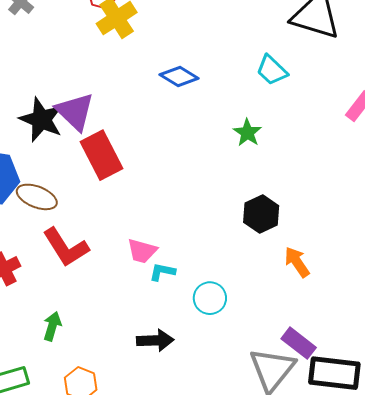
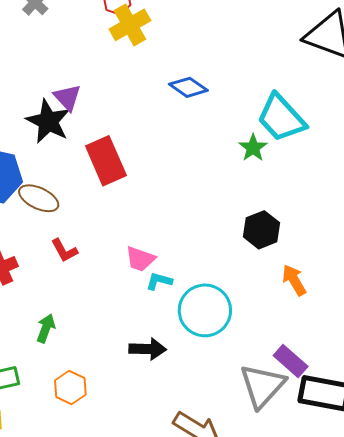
cyan trapezoid: (272, 70) -> (281, 118), moved, size x1.6
purple triangle: (75, 112) -> (67, 97), moved, size x0.7
red L-shape: (66, 247) -> (64, 250), size x0.6
cyan circle: (210, 298) -> (205, 310), size x1.6

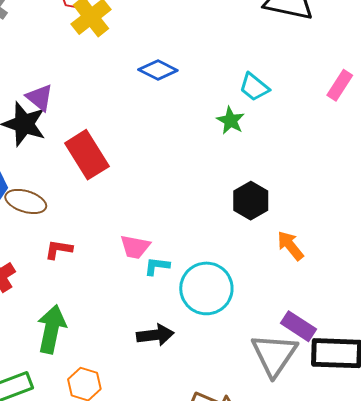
cyan trapezoid: (281, 118) -> (254, 87), size x0.6
red L-shape: (64, 250) -> (59, 249), turned 136
green arrow: (46, 328) -> (52, 329), size x1.6

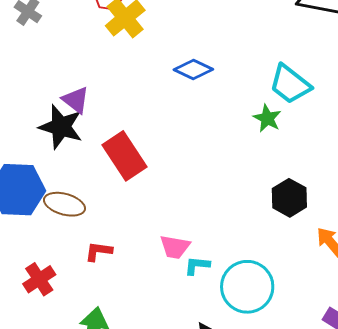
cyan trapezoid: (254, 87) -> (290, 84), size x1.4

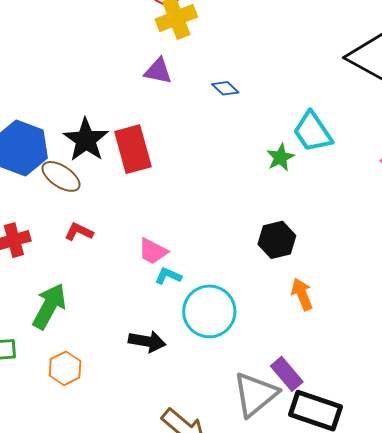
blue diamond: (193, 70) -> (225, 88), size x0.7
purple triangle: (76, 100) -> (158, 71), moved, turned -44
black star: (61, 127) -> (86, 140), moved

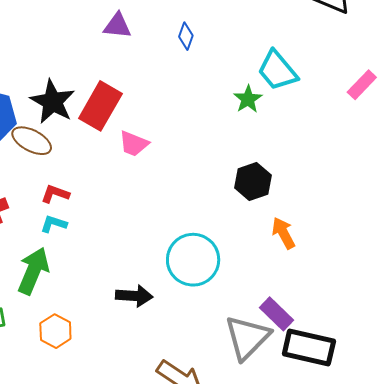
blue diamond: (225, 88) -> (186, 36), turned 72
red rectangle: (133, 149) -> (100, 106), turned 51
pink trapezoid: (153, 251) -> (134, 144), moved
cyan L-shape: (168, 276) -> (54, 224), moved

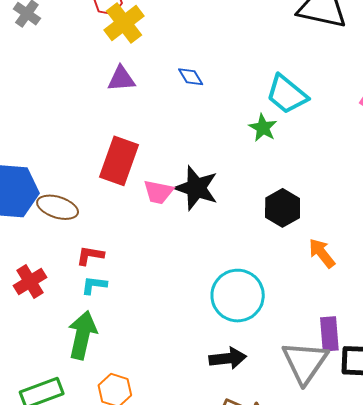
blue diamond: (186, 36) -> (191, 77), turned -40
black star: (53, 102) -> (196, 188), moved
black arrow: (134, 296) -> (228, 358), moved
purple rectangle: (276, 314) -> (329, 334), turned 52

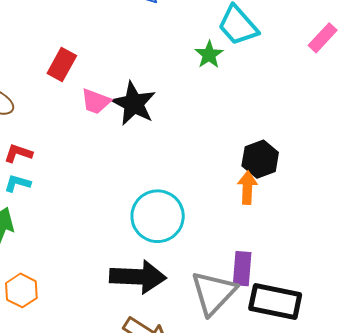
red rectangle: (119, 161) -> (62, 64), size x0.7
black hexagon: (283, 208) -> (260, 159), moved
orange arrow: (322, 253) -> (247, 188), turned 32
black arrow: (228, 358) -> (138, 277), size x1.5

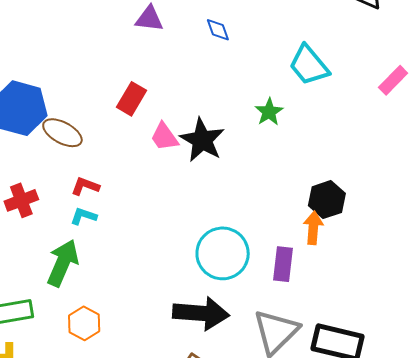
green star: (209, 55) -> (269, 112), moved
pink trapezoid: (96, 101) -> (164, 137), turned 32
purple rectangle: (242, 269) -> (283, 264), moved

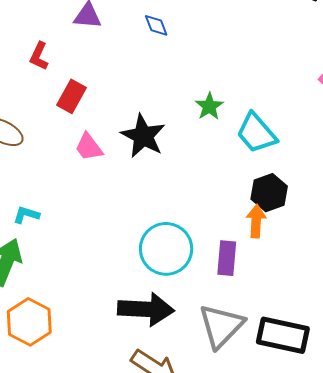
cyan trapezoid: (309, 65) -> (256, 133), moved
pink trapezoid: (164, 137) -> (89, 147), moved
red L-shape: (85, 186) -> (39, 56), moved, turned -84
orange hexagon: (84, 323) -> (29, 322), size x1.4

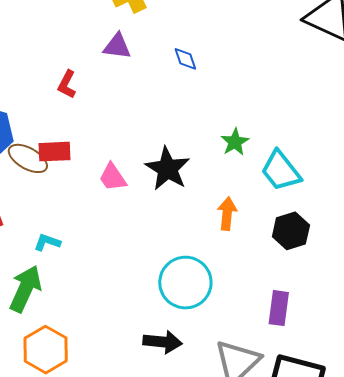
red rectangle: (72, 96) -> (55, 152), moved, turned 56
orange arrow: (256, 221) -> (227, 214), moved
purple rectangle: (227, 258) -> (279, 308), moved
black arrow: (146, 309) -> (163, 342), size x0.7

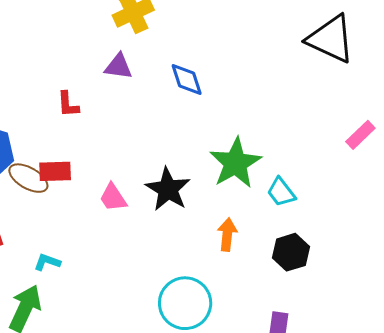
blue diamond: (185, 59) -> (187, 79), size x1.4
red L-shape: (67, 84) -> (68, 104), turned -32
green star: (235, 142) -> (235, 163), size x1.8
cyan trapezoid: (281, 171) -> (281, 192), size x0.7

